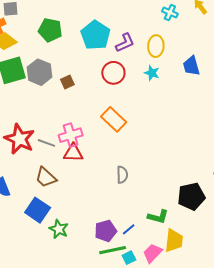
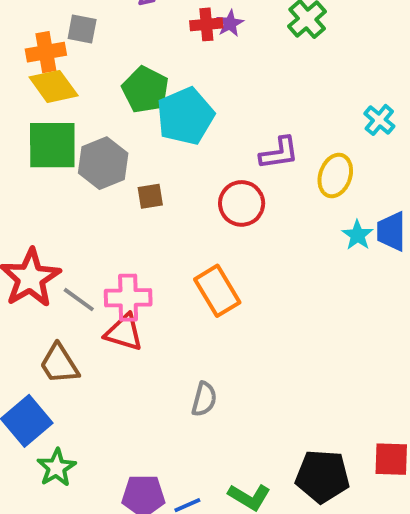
cyan pentagon: (96, 35) -> (185, 116), moved
cyan star: (152, 73) -> (358, 235), moved

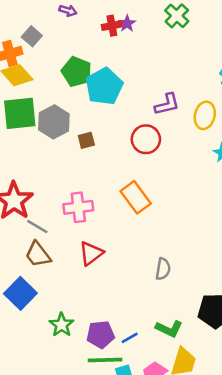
gray square: (82, 29) -> (32, 36), turned 36
gray line: (79, 300) -> (37, 227), moved
red triangle: (124, 333) -> (91, 253), moved, turned -48
gray semicircle: (204, 399) -> (163, 269), moved
green star: (56, 468) -> (62, 325), moved

